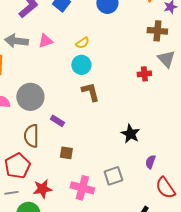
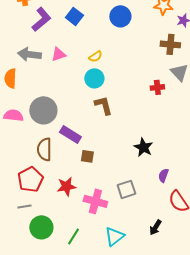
purple rectangle: (57, 121) -> (70, 134), size x1.5
brown square: (66, 153) -> (87, 156), moved
red star: (42, 189) -> (66, 186), moved

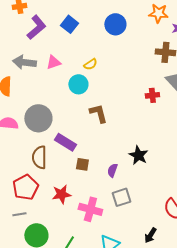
cyan circle: (94, 78) -> (78, 84), moved
purple semicircle: (163, 175) -> (112, 170), moved

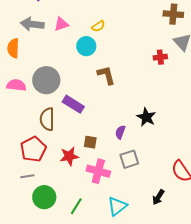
brown square: (82, 164) -> (90, 142), moved

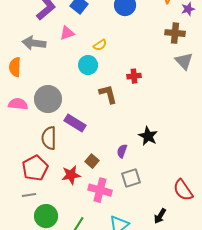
pink triangle: (61, 24) -> (67, 33), moved
red cross: (160, 57) -> (134, 76), moved
brown square: (90, 142) -> (92, 161), turned 32

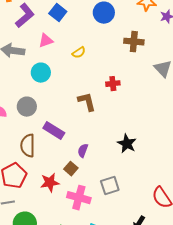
brown cross: (175, 33) -> (134, 42), moved
cyan circle: (88, 65) -> (41, 73), moved
gray circle: (48, 99) -> (27, 107), size x0.7
purple semicircle: (122, 151) -> (83, 151), moved

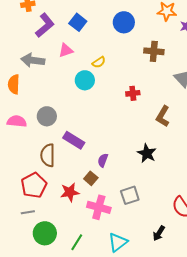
cyan circle: (41, 73) -> (85, 80), moved
brown L-shape: (87, 102) -> (163, 116), moved, turned -135

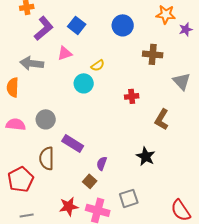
red pentagon: (34, 185) -> (21, 179), moved
red star: (70, 192) -> (69, 206), moved

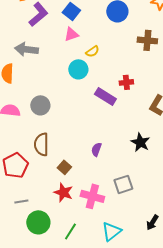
pink triangle: (65, 53) -> (71, 34), moved
purple rectangle: (73, 143) -> (105, 96), moved
brown square: (90, 181) -> (64, 167), moved
red star: (69, 206) -> (63, 192), turned 30

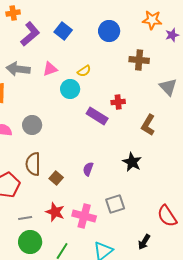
pink triangle: (71, 34) -> (50, 69), moved
brown square: (64, 167) -> (56, 178), moved
gray line: (21, 201) -> (25, 218), moved

